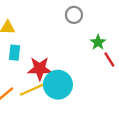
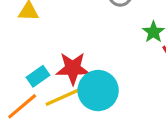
cyan rectangle: (14, 53) -> (38, 76), moved, turned 49

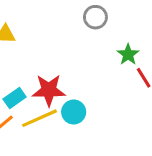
cyan circle: (98, 91) -> (74, 112), size x0.6

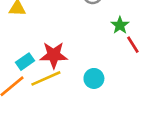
cyan circle: (74, 112) -> (94, 78), moved

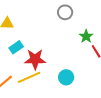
cyan rectangle: (25, 62) -> (16, 47), moved

